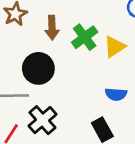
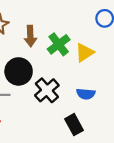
black cross: (42, 120) -> (47, 90), moved

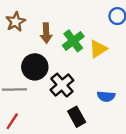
blue semicircle: (86, 94) -> (106, 96), moved
black rectangle: (74, 125) -> (77, 117), moved

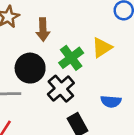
green cross: (73, 41) -> (71, 58), moved

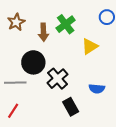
green cross: (71, 58) -> (66, 24), moved

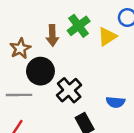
brown star: (16, 22) -> (20, 48), moved
yellow triangle: (90, 46) -> (107, 37), moved

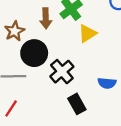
yellow triangle: (107, 37) -> (87, 33), moved

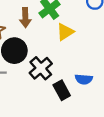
black rectangle: (77, 104) -> (62, 90), moved

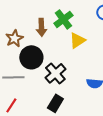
black rectangle: (62, 90) -> (55, 103), moved, turned 60

